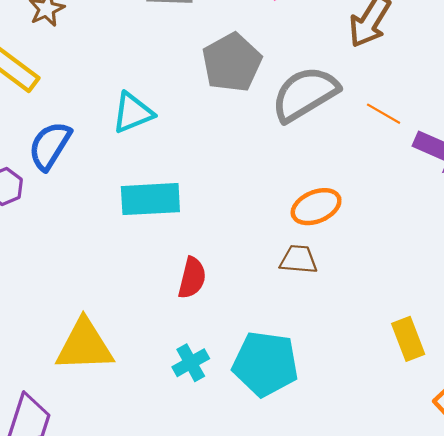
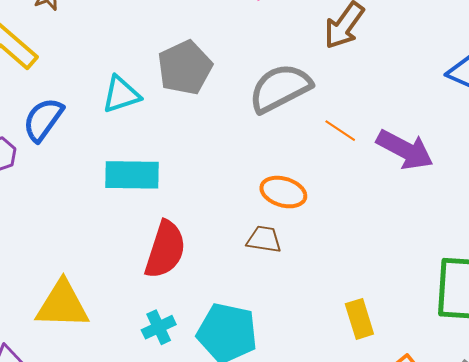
gray pentagon: (232, 63) -> (185, 68), moved
orange line: (384, 114) -> (340, 131), moved
orange ellipse: (316, 207) -> (283, 192), turned 36
red semicircle: (192, 278) -> (165, 250), size x1.5

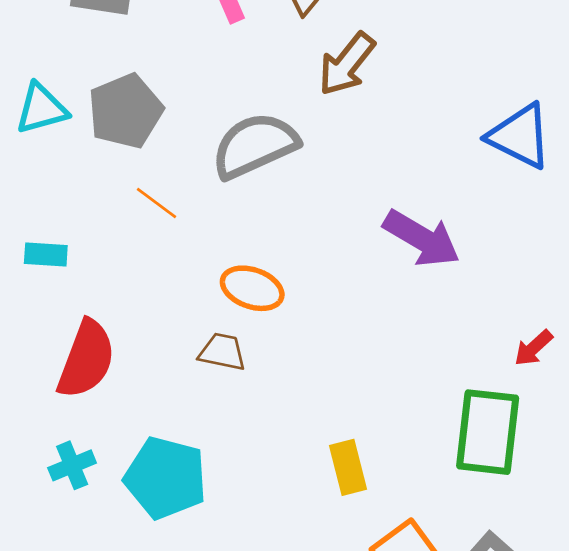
cyan triangle: (121, 94) -> (41, 109), moved
orange line: (340, 131) -> (156, 203), moved
cyan rectangle: (132, 175) -> (46, 254), size x0.6

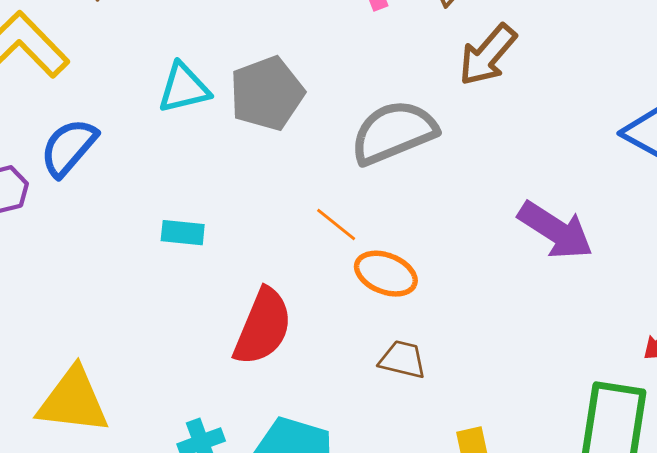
orange line: (156, 203) -> (336, 224), moved
brown trapezoid: (222, 352) -> (403, 359), moved
red semicircle: (86, 359) -> (263, 327), moved

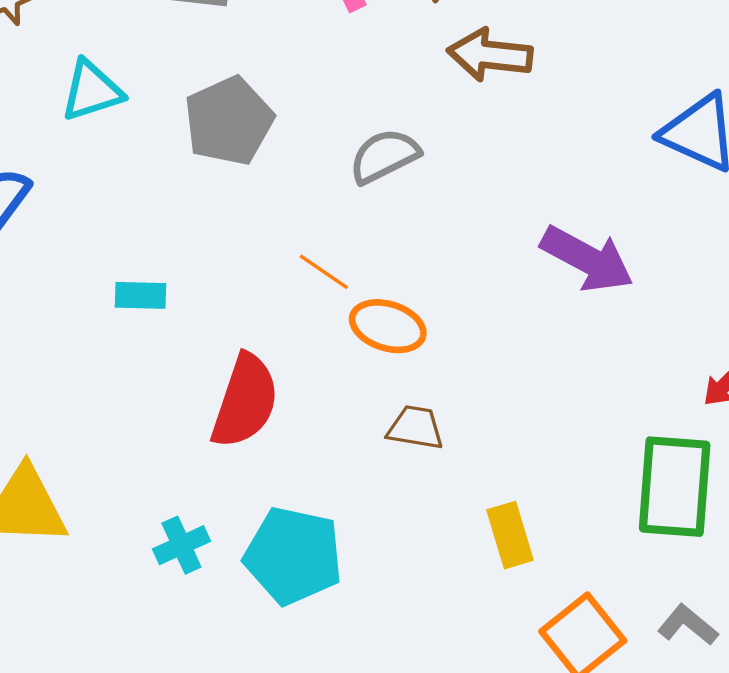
brown arrow: (488, 55) -> (490, 55), turned 60
cyan triangle: (184, 88) -> (92, 91), moved
gray semicircle: (394, 132) -> (384, 156), size x0.7

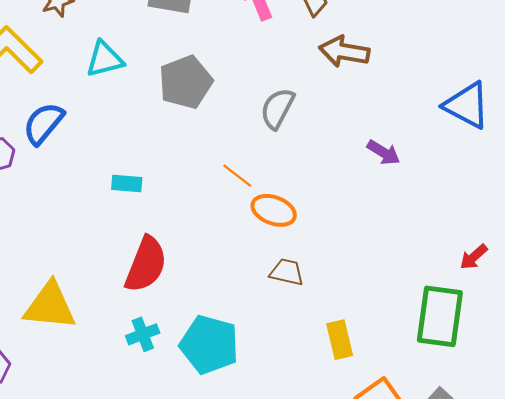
gray semicircle: (384, 156) -> (277, 108), turned -39
purple arrow: (587, 259) -> (383, 153), moved, size x0.6
red semicircle: (245, 401) -> (146, 264), moved

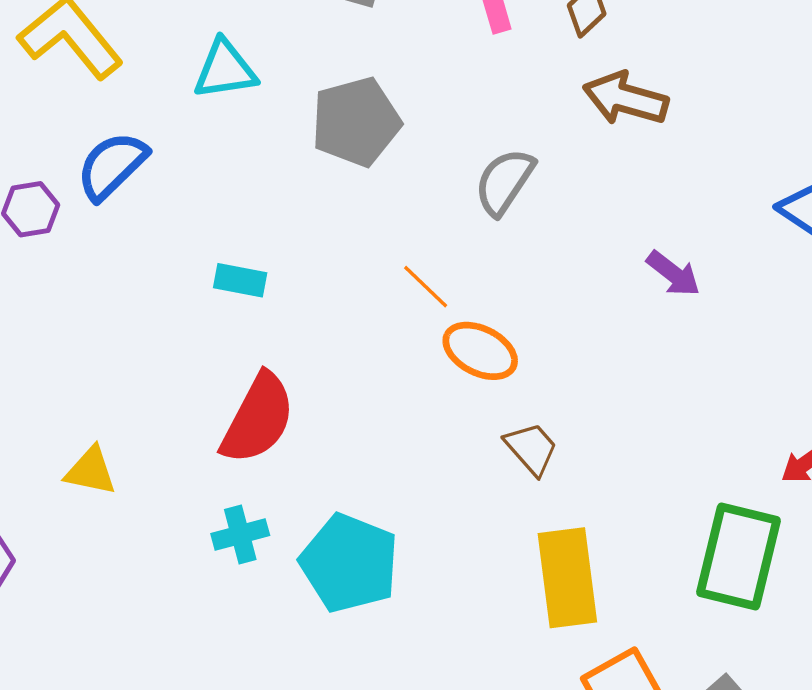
brown trapezoid: (287, 272) -> (531, 449), moved, turned 30
yellow triangle: (50, 306) -> (91, 471), size x0.6
yellow rectangle: (340, 340) -> (567, 578), size x1.5

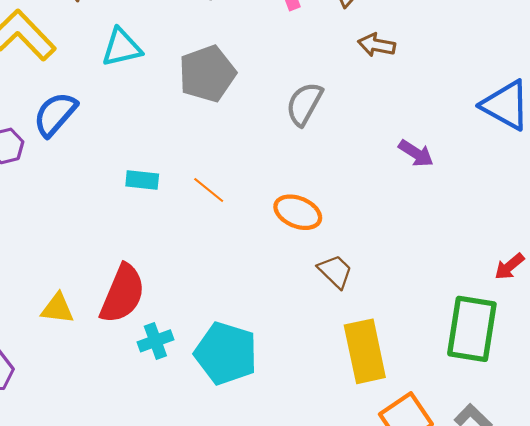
brown arrow: (626, 99) -> (377, 45), size x0.7
orange line: (426, 287) -> (209, 190), moved
red semicircle: (258, 419) -> (122, 294), moved

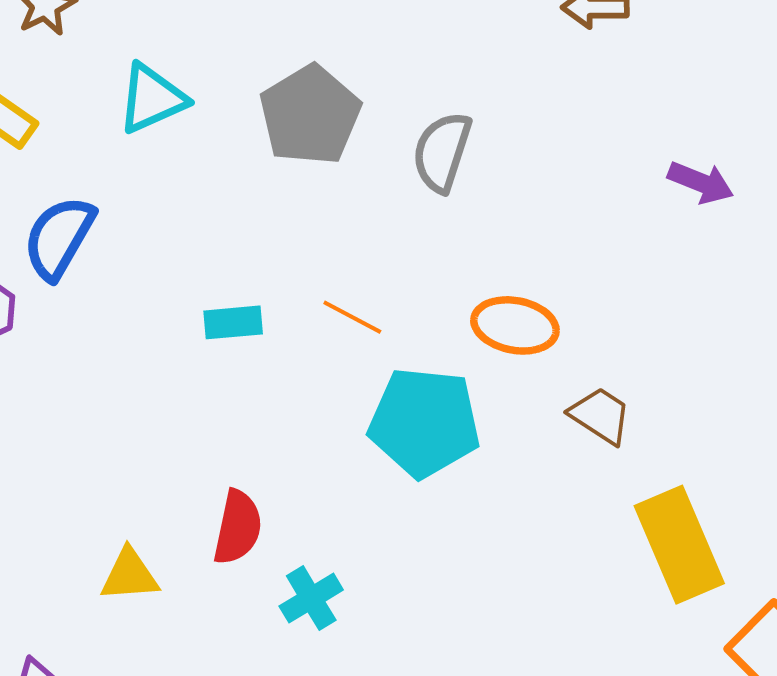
gray semicircle: (304, 104) -> (442, 152), moved
red semicircle: (122, 294) -> (238, 527), size x0.7
cyan pentagon: (226, 353) -> (424, 422), moved

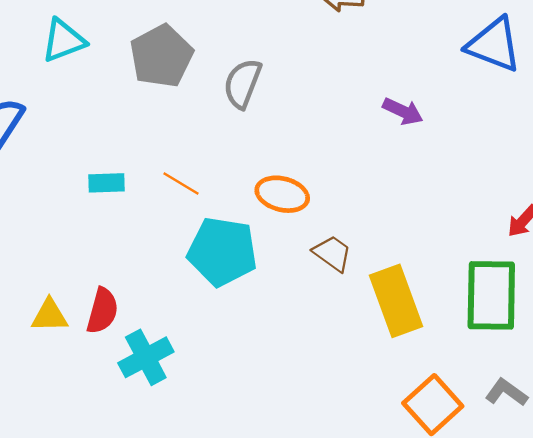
yellow rectangle: (679, 545) -> (396, 301), moved
yellow triangle: (130, 575) -> (50, 316), moved
cyan cross: (311, 598) -> (146, 357), size x1.4

